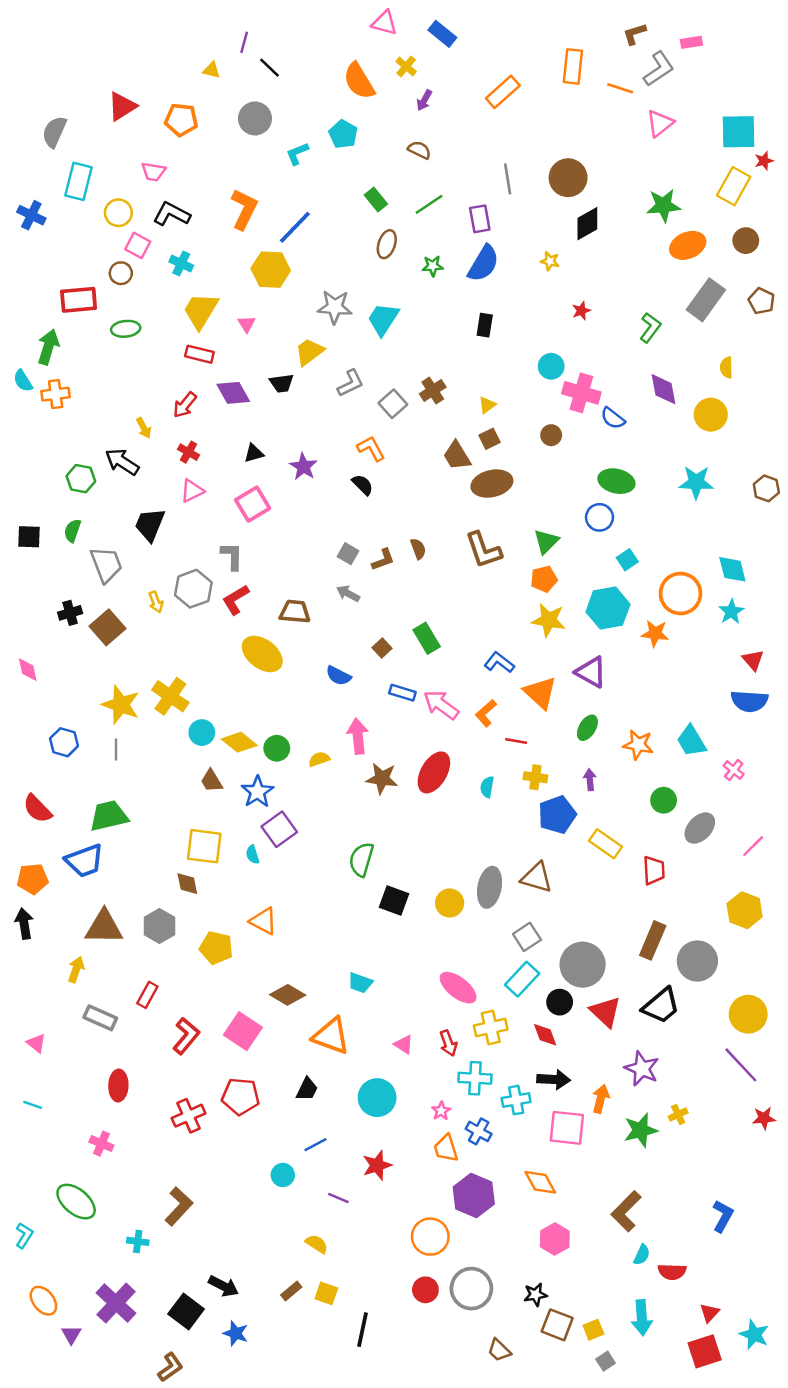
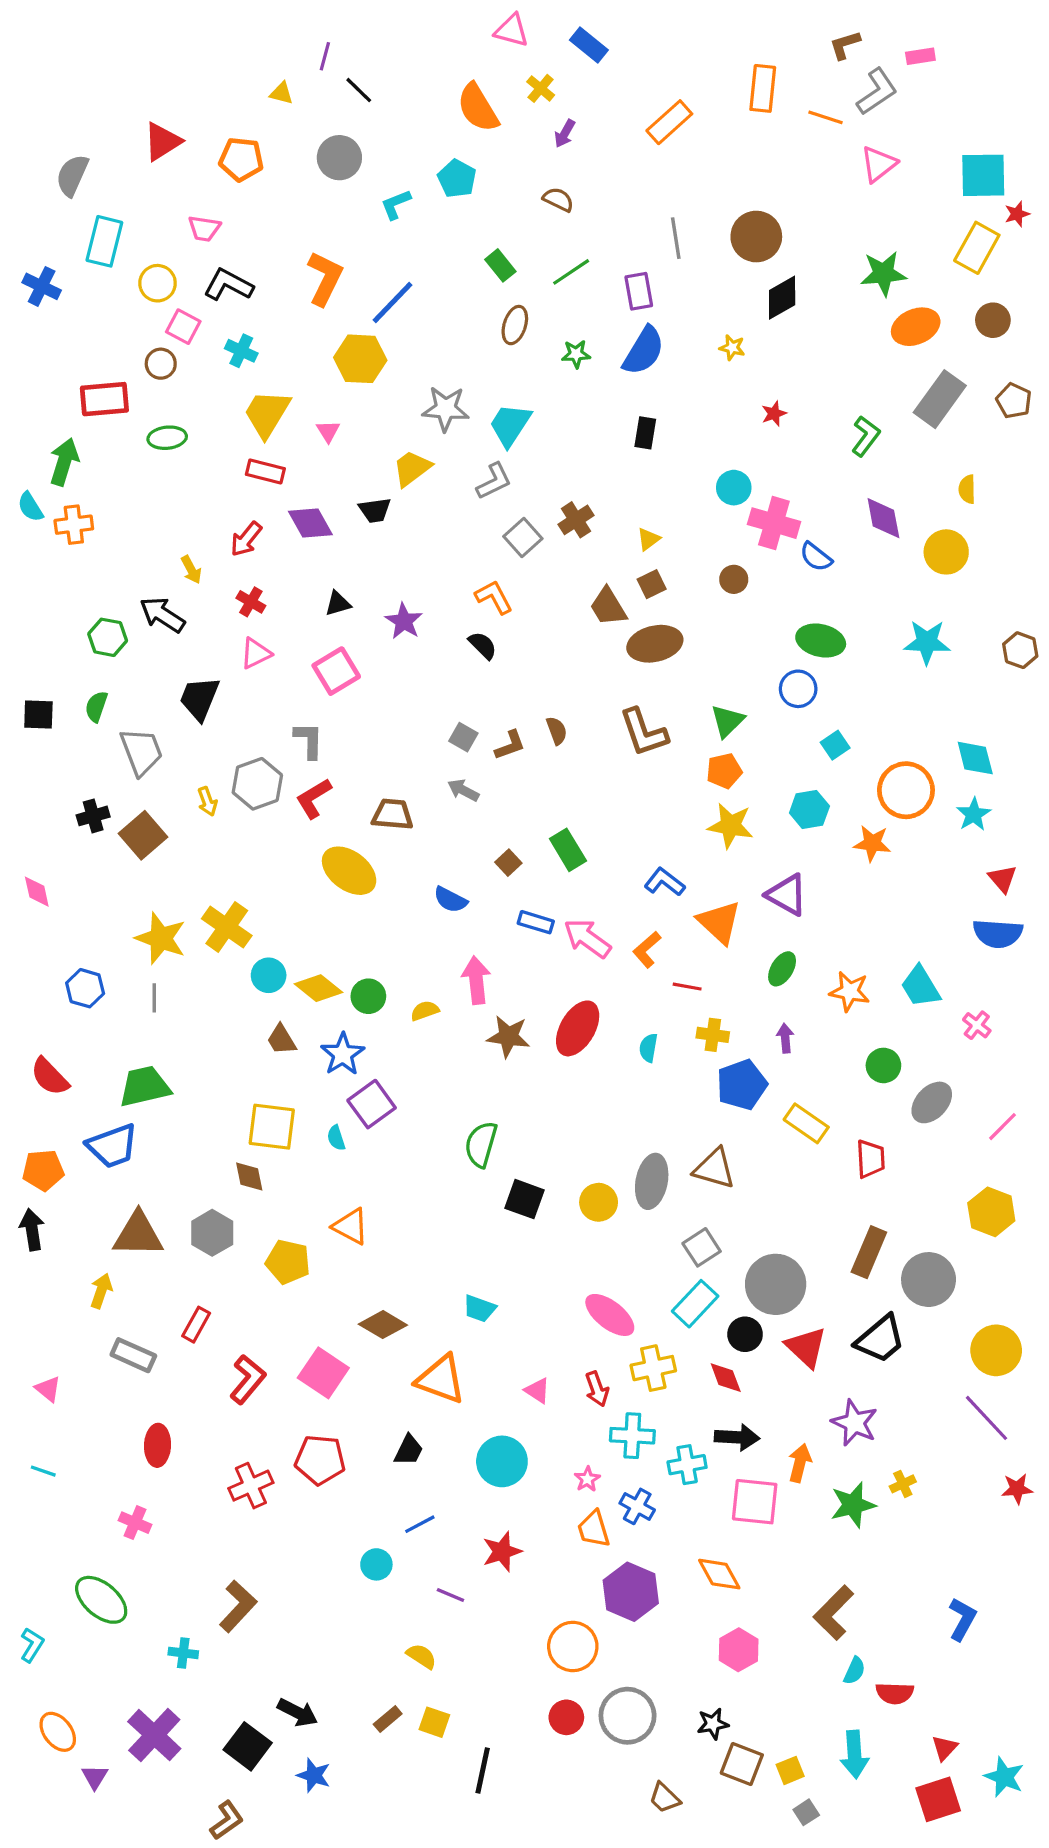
gray L-shape: (350, 383) -> (494, 481), moved
cyan hexagon: (608, 608) -> (809, 810), size x0.7

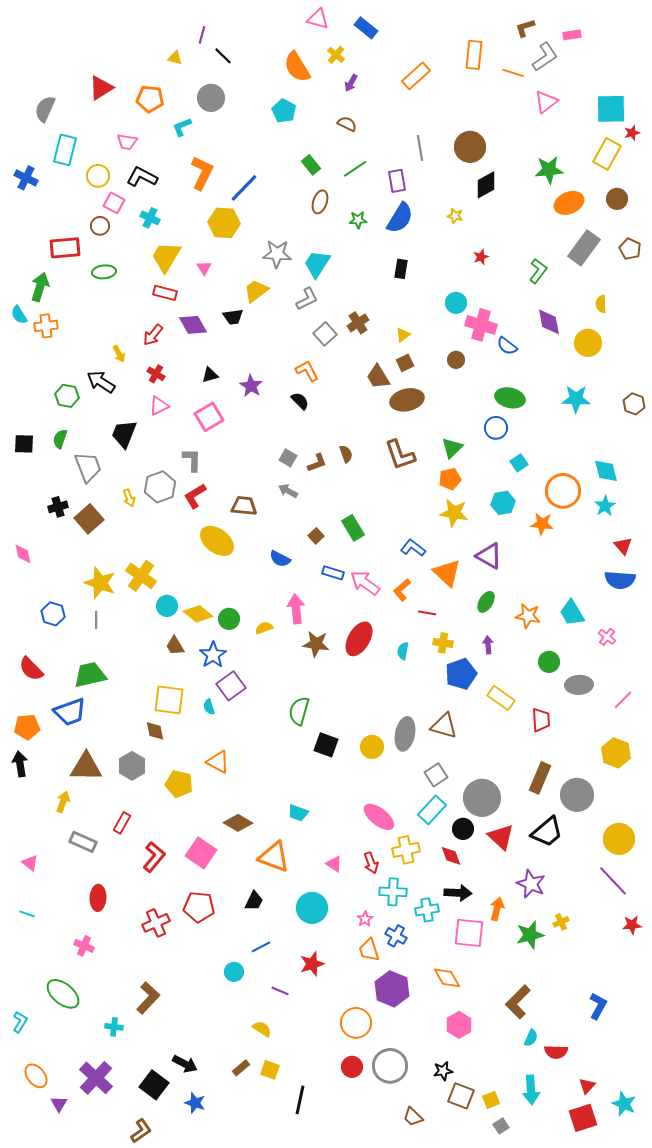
cyan L-shape: (396, 204) -> (182, 127), moved
gray ellipse: (932, 1102) -> (579, 685), turned 44

